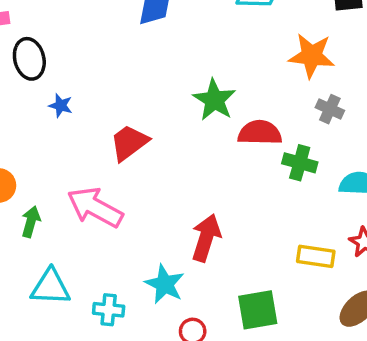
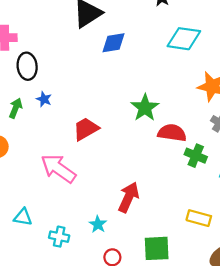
green arrow: (31, 222) -> (16, 108), moved
cyan star: (165, 284) -> (98, 224), size x0.7
cyan triangle: (51, 287) -> (23, 217), size x0.7

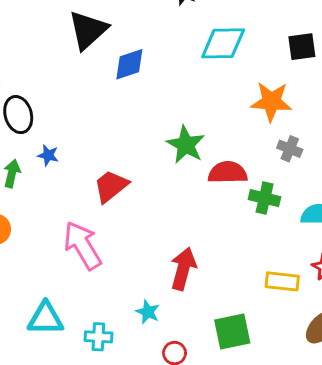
pink arrow: (58, 168) -> (83, 245), turned 33
cyan triangle: (23, 217) -> (45, 318), size x1.4

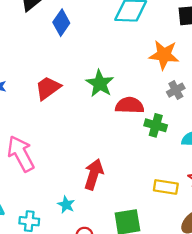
blue diamond: (129, 64) -> (61, 23), turned -40
gray cross: (290, 149) -> (176, 90), turned 36
red trapezoid: (111, 186) -> (48, 88), moved

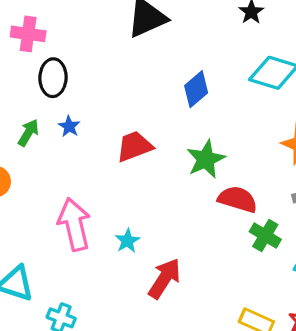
blue diamond: (61, 23) -> (196, 89), moved
cyan star: (66, 205) -> (127, 241), moved

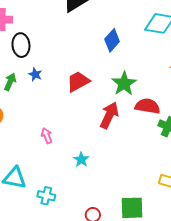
pink arrow: (74, 224) -> (47, 136), size x0.5
cyan star: (127, 241) -> (81, 160), moved
red arrow: (165, 278) -> (109, 115), moved

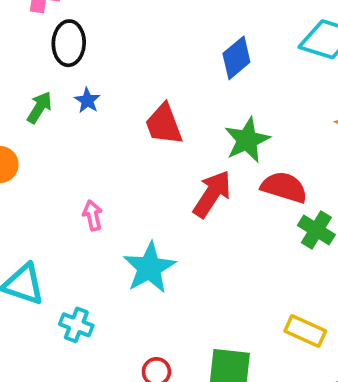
red trapezoid: (78, 81) -> (164, 124), turned -90
cyan star: (81, 160) -> (149, 268), size x1.8

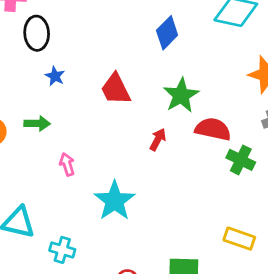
green arrow: (39, 107) -> (37, 123), moved, turned 65
red arrow: (212, 194) -> (158, 139), size x0.6

